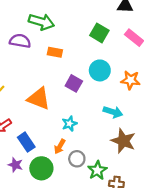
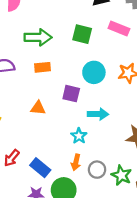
green arrow: (41, 22) -> (38, 37), moved
orange triangle: (39, 99) -> (38, 108), moved, size x0.6
cyan arrow: (113, 112) -> (98, 114), moved

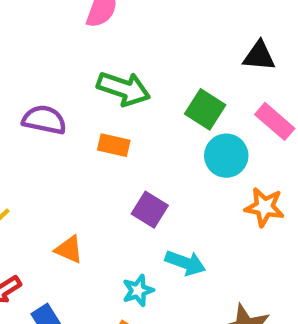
cyan circle: (94, 72) -> (226, 156), moved
orange triangle: (38, 108) -> (69, 249), moved

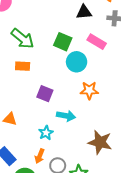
green arrow: (124, 89) -> (23, 39), turned 30
orange star: (264, 207) -> (89, 90), moved

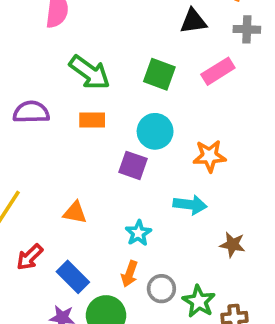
pink rectangle: (97, 42) -> (218, 71), turned -60
cyan circle: (77, 62) -> (155, 131), moved
cyan arrow: (66, 116) -> (190, 205), moved
brown star: (100, 142) -> (232, 245), size x0.6

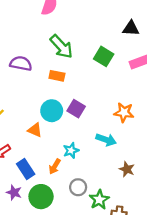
cyan circle: (155, 131) -> (52, 111), moved
orange arrow: (129, 274) -> (55, 166), moved

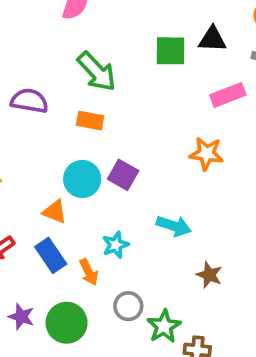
green square: (104, 56) -> (171, 51), moved, turned -30
orange star: (124, 112) -> (207, 154), moved
orange arrow: (55, 166) -> (89, 272), turned -56
blue rectangle: (26, 169) -> (51, 255), moved

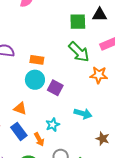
green arrow: (97, 72) -> (79, 52), moved
cyan circle: (82, 179) -> (35, 80), moved

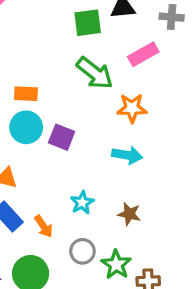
cyan arrow: (83, 114) -> (127, 155), moved
cyan star: (53, 125) -> (82, 203), moved
brown star: (103, 139) -> (129, 214), moved

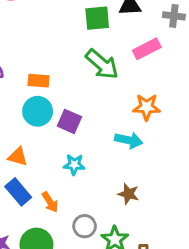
orange star: (132, 108) -> (147, 107), moved
cyan star: (82, 203) -> (74, 165), moved, turned 30

